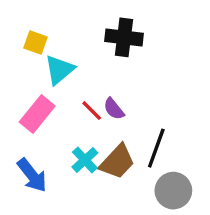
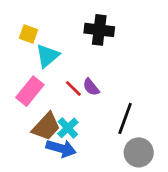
brown trapezoid: (117, 162) -> (46, 127), moved
blue arrow: (32, 175) -> (61, 148), moved, turned -36

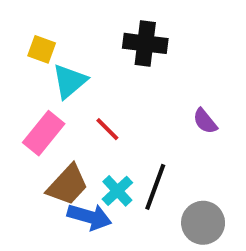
purple semicircle: (91, 87) -> (205, 121), moved
black line: (125, 118) -> (155, 187), moved
cyan cross: (68, 128) -> (117, 191), moved

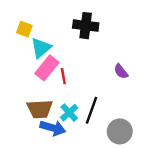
red line: (107, 129) -> (63, 76), turned 35
pink rectangle: (44, 133) -> (47, 68), moved
brown trapezoid: (68, 185) -> (40, 109), turned 44

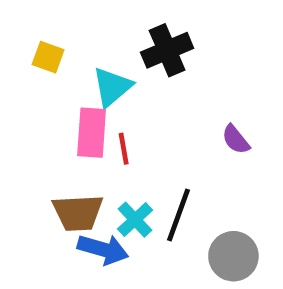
black cross: (86, 26) -> (167, 50), turned -30
cyan triangle: (41, 48) -> (112, 87), moved
pink rectangle: (47, 68) -> (92, 133), turned -35

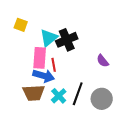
black cross: (167, 50) -> (67, 40), moved
blue arrow: (103, 249) -> (44, 76), moved
gray circle: (233, 256) -> (102, 99), moved

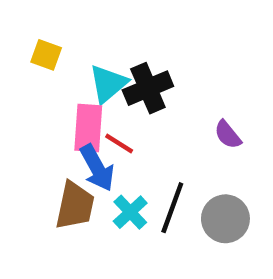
red line: (54, 65) -> (119, 144), turned -48
blue arrow: (44, 76) -> (97, 168), turned 45
brown trapezoid: (34, 93) -> (75, 206), turned -75

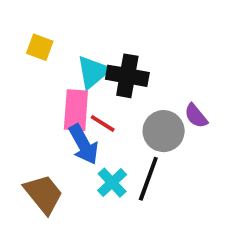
black cross: (148, 88) -> (127, 76), turned 33
brown trapezoid: (75, 206) -> (44, 194), moved, turned -51
gray circle: (225, 219) -> (164, 131), moved

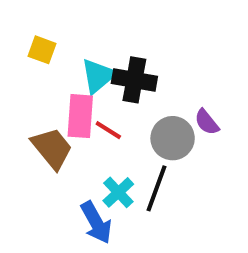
blue arrow: (84, 144) -> (96, 223), moved
brown trapezoid: (44, 194) -> (52, 148), moved

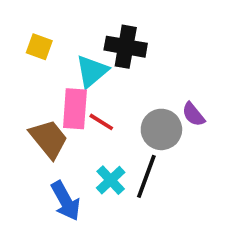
black cross: (134, 80) -> (126, 47), moved
blue arrow: (96, 223) -> (66, 201), moved

